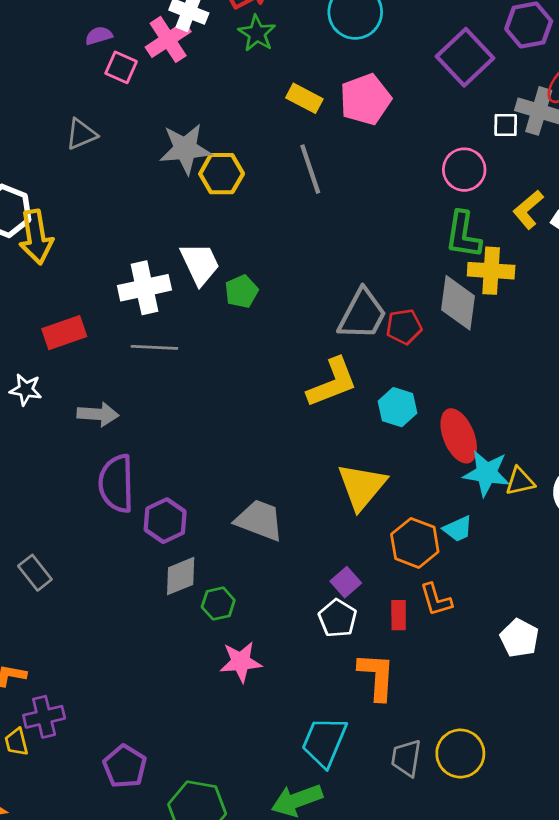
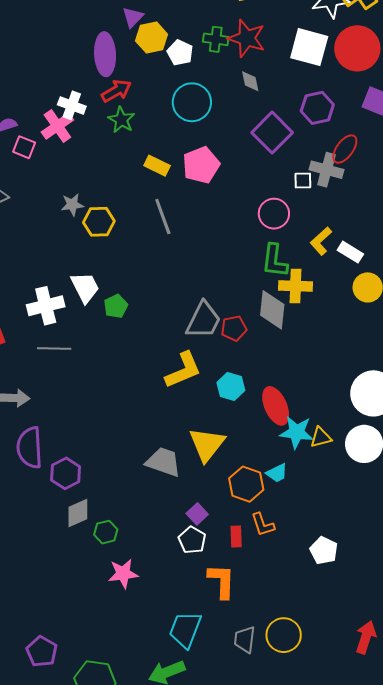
gray star: (185, 149) -> (72, 205), size x0.6
gray trapezoid: (259, 520) -> (163, 462), moved

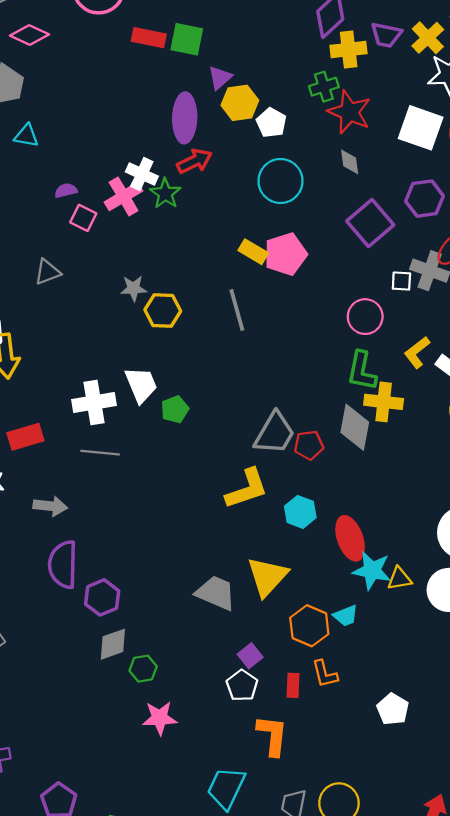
green cross: (216, 39) -> (324, 87), moved, turned -30
green star: (121, 120) -> (165, 194), moved
yellow rectangle: (157, 166) -> (253, 252), moved

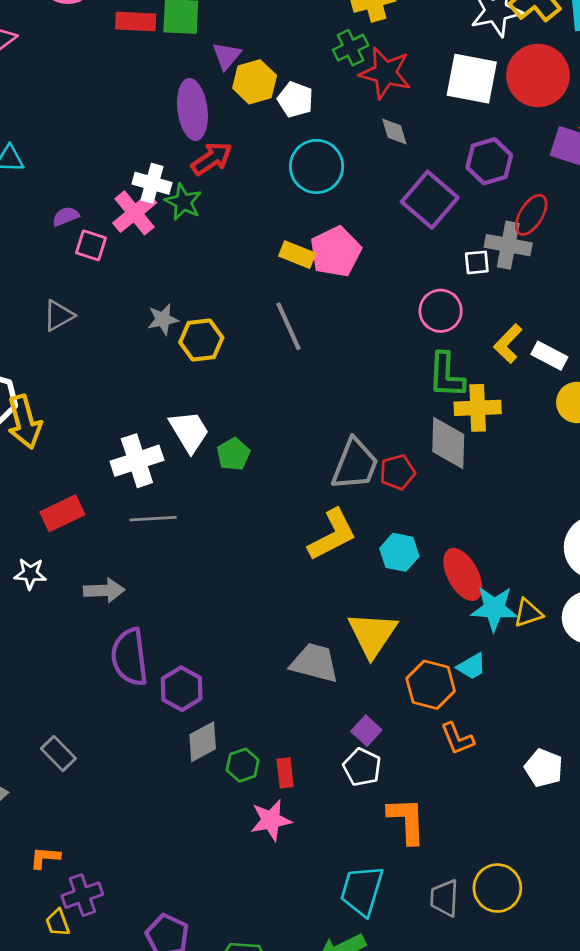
red rectangle: (293, 685) -> (285, 773), moved

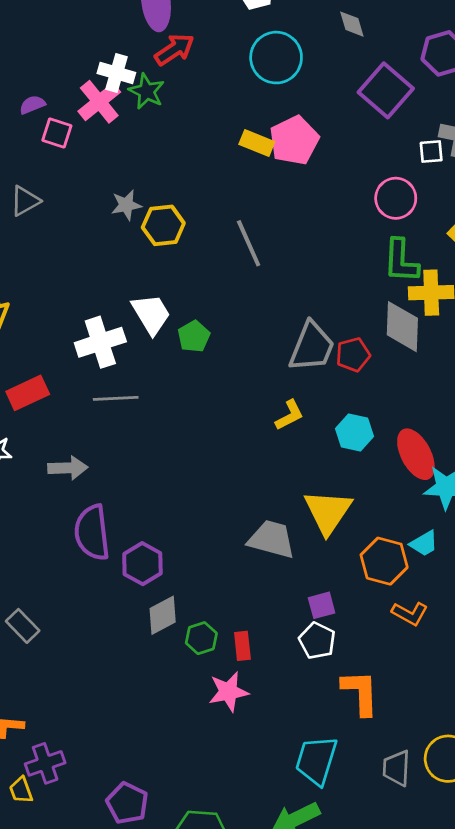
gray line: (288, 326) -> (249, 243), moved
yellow L-shape: (332, 535) -> (289, 415), size x0.6
purple square: (366, 731) -> (322, 605), turned 32
orange L-shape: (457, 739) -> (410, 613), turned -39

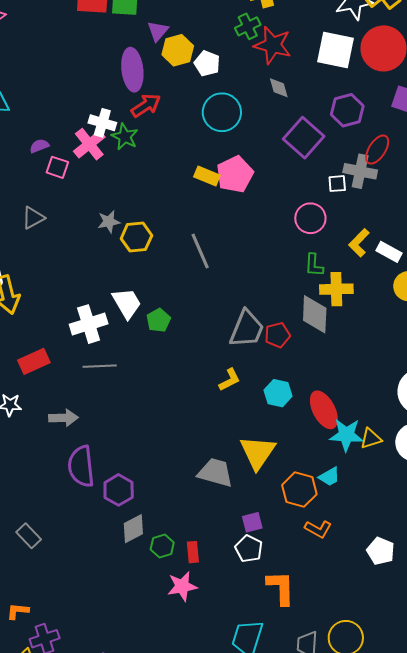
green L-shape: (401, 261) -> (314, 265), size x0.7

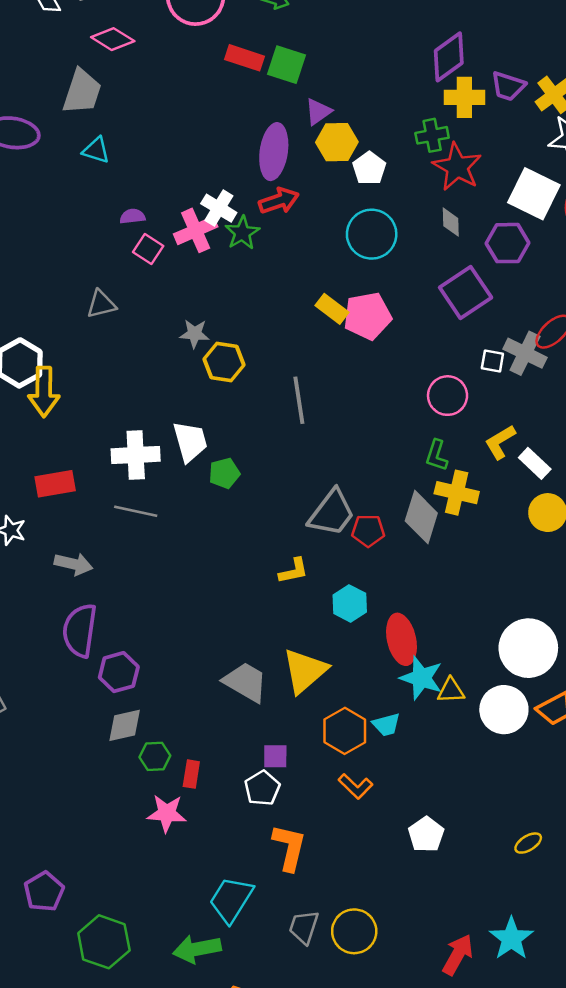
purple hexagon: (347, 110) -> (508, 243), moved

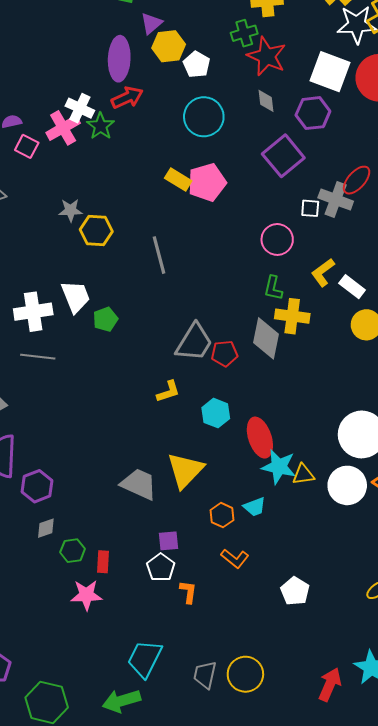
gray diamond: (125, 725) -> (46, 528), size x0.7
orange hexagon: (345, 731) -> (222, 515), size x0.7
orange L-shape: (289, 848) -> (188, 592), moved, size x0.6

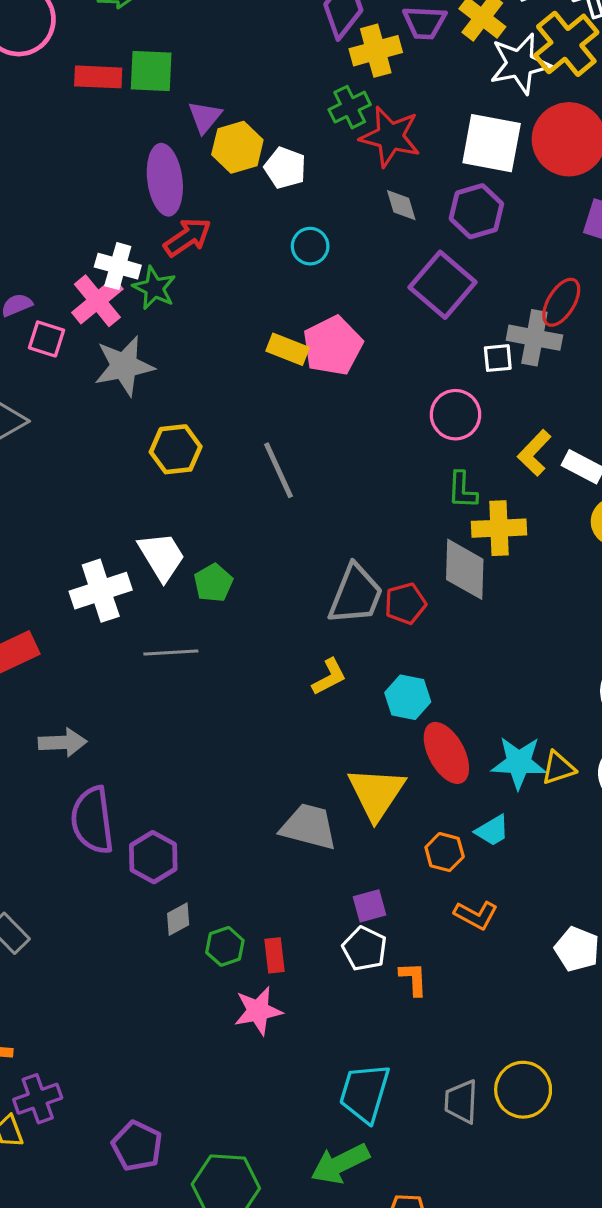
cyan circle: (204, 117) -> (310, 246), size x0.6
gray star: (71, 210) -> (124, 366), moved, size x1.6
gray line: (38, 357) -> (171, 653), moved
red ellipse: (260, 438) -> (446, 753), moved

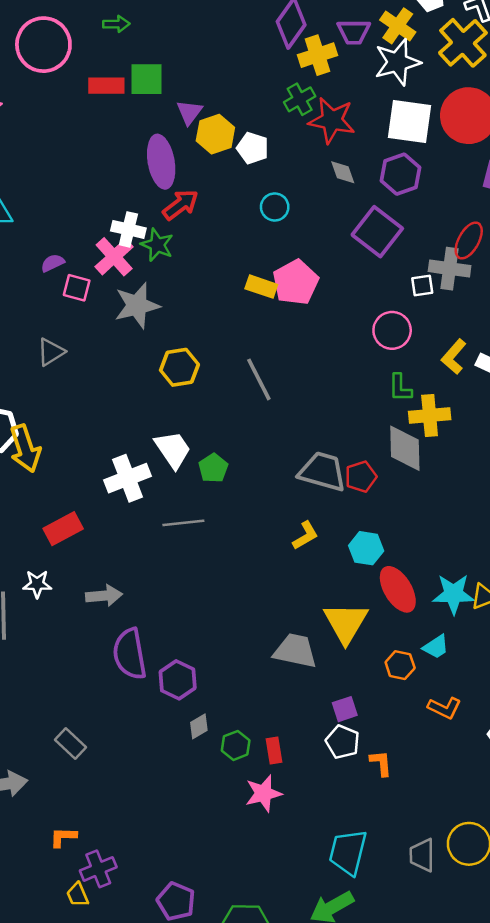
white star: (520, 64) -> (397, 62), moved
gray trapezoid: (356, 594) -> (323, 472), turned -93
orange L-shape: (476, 915) -> (444, 708), moved

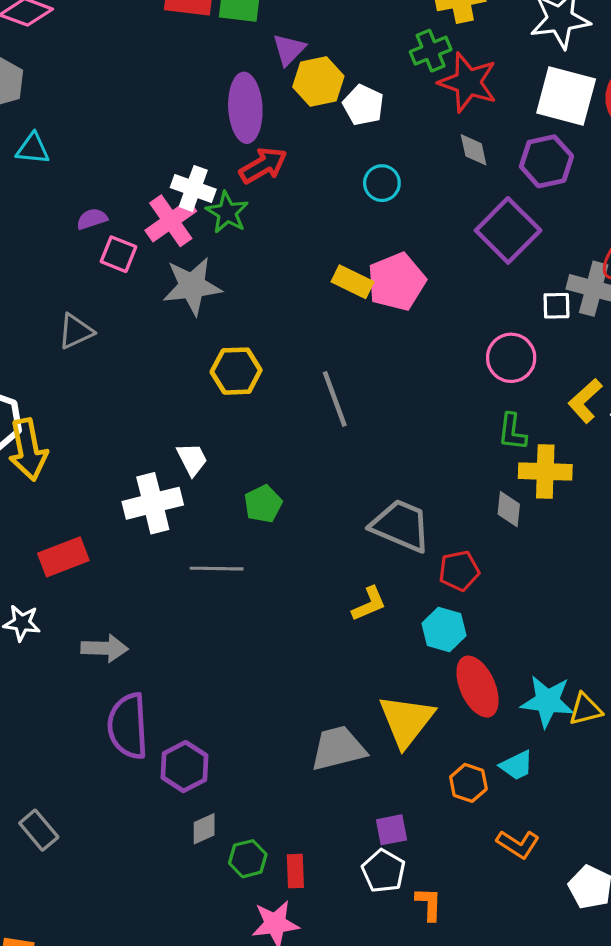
gray diamond: (405, 448) -> (509, 509), size x0.6
white trapezoid: (173, 450) -> (192, 459), moved, size x0.7
red pentagon: (361, 477) -> (459, 571), moved
gray trapezoid: (295, 651) -> (338, 748), turned -33

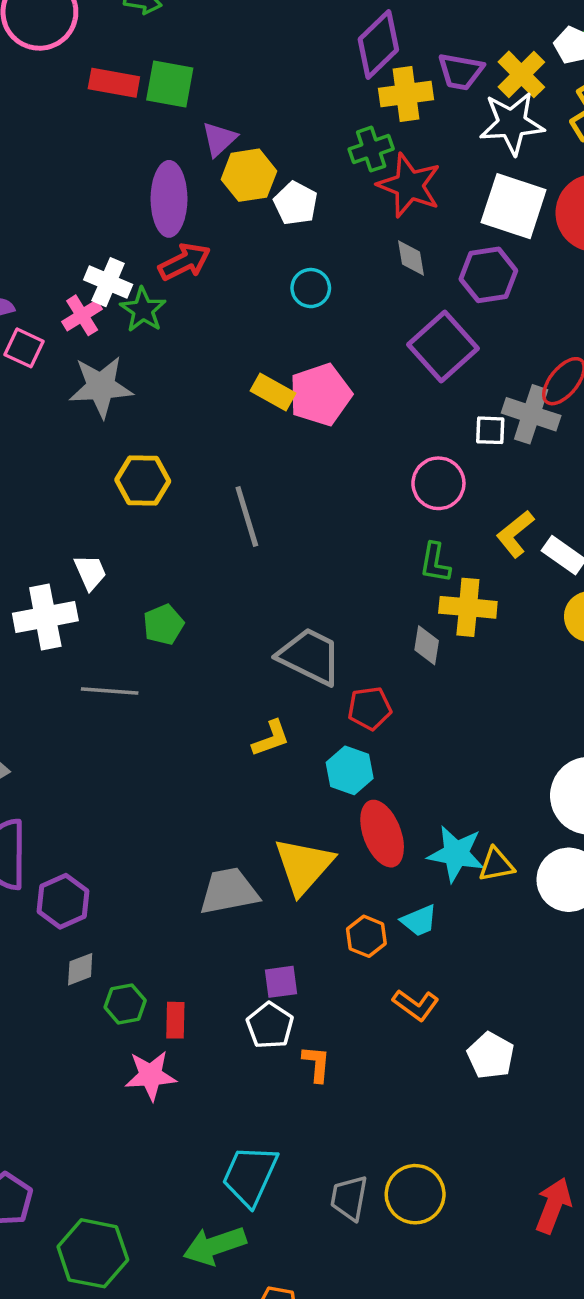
pink cross: (171, 221) -> (82, 315), size x0.7

